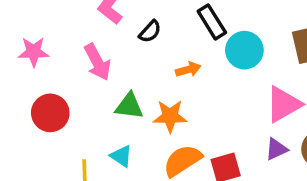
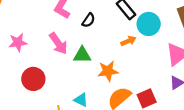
orange arrow: (188, 69) -> (128, 41), moved
green triangle: (129, 106) -> (82, 55), moved

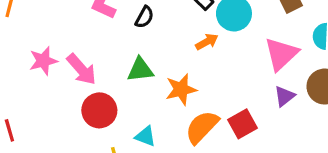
pink arrow: (58, 44) -> (82, 69), moved
red circle: (33, 79) -> (99, 110), moved

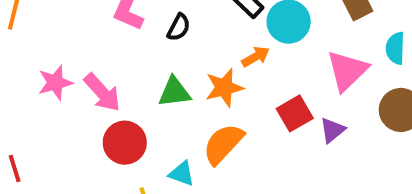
orange star: (181, 89) -> (224, 88), moved
purple triangle: (284, 96) -> (332, 130), moved
red square: (242, 124) -> (295, 113), moved
orange semicircle: (202, 127) -> (223, 144), moved

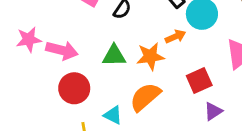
pink arrow: (102, 92) -> (62, 50), turned -40
purple triangle: (332, 130) -> (213, 111), moved

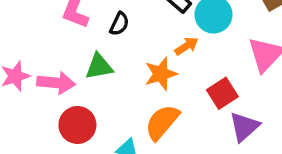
green triangle: (114, 56) -> (99, 67), moved
purple triangle: (213, 111) -> (244, 127), size x1.4

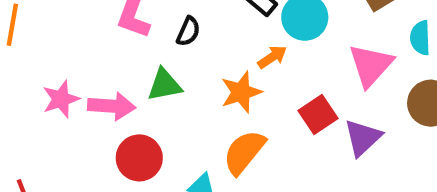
purple triangle: (244, 127) -> (363, 138), moved

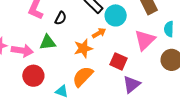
red square: (318, 114) -> (119, 61), turned -36
purple triangle: (363, 138) -> (132, 84), moved

